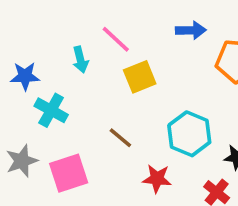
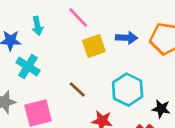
blue arrow: (191, 30) -> (127, 38), moved
cyan arrow: (80, 60) -> (37, 26), moved

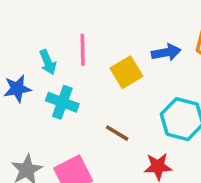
pink line: (78, 18) -> (83, 50), moved, turned 55
cyan cross: (28, 66) -> (62, 102), moved

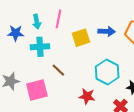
cyan cross: (62, 102) -> (40, 47), turned -36
brown line: (117, 133) -> (58, 70), moved

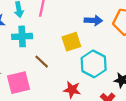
yellow square: (81, 38) -> (71, 42), moved

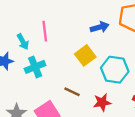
brown line: (42, 62) -> (72, 92), moved

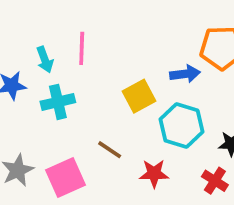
blue arrow: (100, 27) -> (185, 74), moved

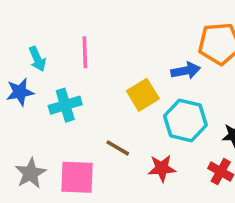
cyan arrow: (45, 60) -> (37, 59), moved
pink square: (66, 178) -> (77, 177), turned 30

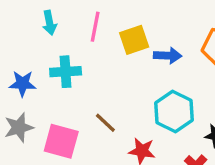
blue arrow: (186, 71) -> (168, 56), moved
blue star: (20, 92) -> (22, 84), moved
yellow square: (143, 95) -> (134, 40), moved

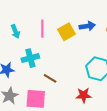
blue arrow: (168, 56) -> (87, 26), moved
brown line: (105, 123) -> (50, 78), moved

